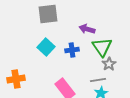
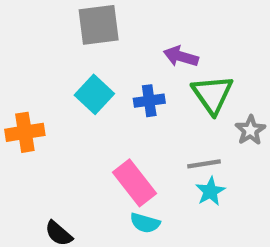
gray star: (109, 64) -> (250, 130), moved
orange cross: (16, 79) -> (25, 132), moved

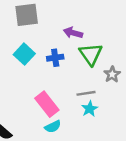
cyan semicircle: (145, 223) -> (53, 127), turned -42

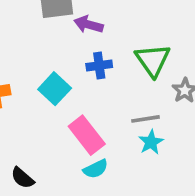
purple arrow: (73, 33) -> (88, 24), moved
cyan square: (24, 54) -> (55, 89), moved

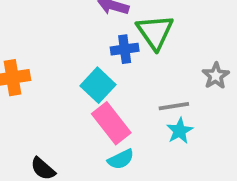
green triangle: (153, 60) -> (155, 32), moved
cyan square: (55, 89) -> (98, 85), moved

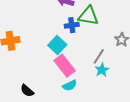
green triangle: (155, 32) -> (88, 16), turned -45
gray line: (174, 106) -> (99, 56), turned -49

